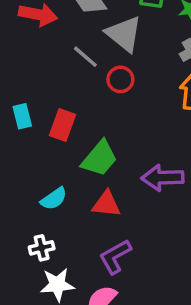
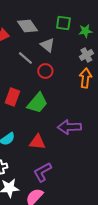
gray triangle: (124, 34) -> (47, 45), size x0.7
green trapezoid: (99, 158) -> (37, 103), moved

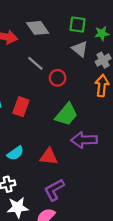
gray triangle: (47, 45) -> (80, 49), moved
green trapezoid: (37, 103) -> (66, 114), moved

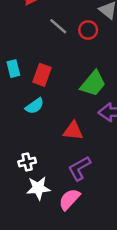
red circle: (58, 78) -> (88, 30), moved
cyan semicircle: (15, 153) -> (35, 106), moved

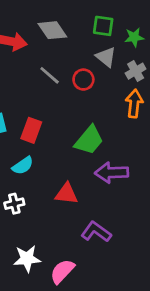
white cross: (27, 162) -> (14, 204), moved
purple L-shape: (79, 168) -> (96, 232), moved, turned 65

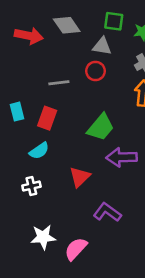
gray triangle: (106, 57) -> (102, 46), moved, turned -30
gray line: (50, 75) -> (59, 83), moved, turned -48
red triangle: (66, 194) -> (80, 177), turned -50

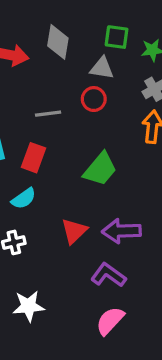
gray diamond: (67, 25) -> (58, 42), turned 44
purple arrow: (122, 157) -> (121, 231), moved
pink semicircle: (76, 249) -> (110, 321), moved

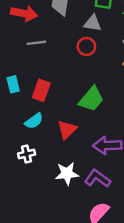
gray line: (48, 114) -> (36, 43), moved
red triangle: (74, 231) -> (67, 130), moved
white star: (29, 306) -> (67, 174), moved

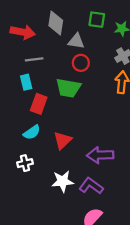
gray triangle: (93, 23) -> (76, 41), moved
cyan rectangle: (13, 84) -> (26, 82), moved
green trapezoid: (91, 99) -> (68, 88), moved, turned 60

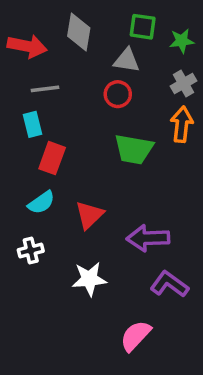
gray triangle: (76, 41) -> (127, 60), moved
green trapezoid: (68, 88) -> (134, 149), moved
purple L-shape: (91, 186) -> (169, 284), moved

